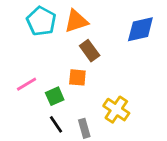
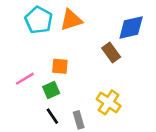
brown rectangle: (90, 51) -> (111, 52), moved
orange square: (77, 77) -> (60, 66), moved

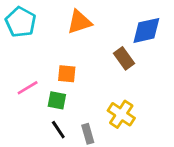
cyan pentagon: (39, 20) -> (21, 22), moved
green square: (51, 90) -> (57, 100), turned 35

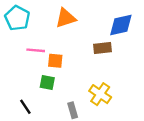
brown rectangle: (124, 58) -> (103, 48), turned -60
pink line: (28, 88) -> (36, 50), moved, turned 36
black line: (58, 130) -> (25, 107), moved

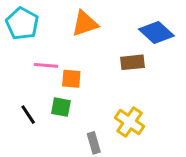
blue diamond: (121, 25) -> (156, 33), turned 55
black line: (25, 107) -> (28, 115), moved

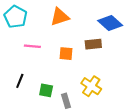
orange square: (71, 79) -> (66, 54), moved
green square: (61, 107) -> (46, 90), moved
black line: (28, 115) -> (20, 81), turned 56

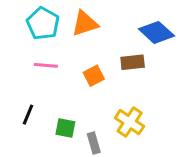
cyan pentagon: (16, 17) -> (43, 23), moved
orange square: (66, 54) -> (94, 76), turned -32

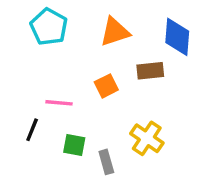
orange triangle: (85, 23) -> (115, 32), moved
blue diamond: (156, 32) -> (177, 37), turned 52
pink line: (46, 65) -> (59, 103), moved

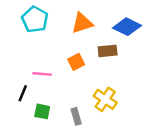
blue diamond: (177, 37) -> (127, 27), turned -68
green square: (74, 145) -> (42, 111), moved

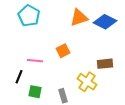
orange triangle: (82, 23) -> (79, 18), moved
brown rectangle: (108, 51) -> (105, 64), moved

